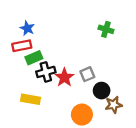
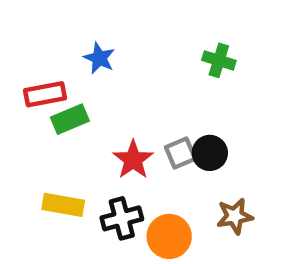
blue star: (27, 28) -> (99, 58), moved
black cross: (46, 72) -> (122, 218), moved
black circle: (102, 91) -> (210, 153), moved

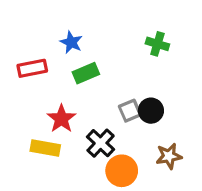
green rectangle: (70, 119) -> (86, 73), moved
red star: (133, 160) -> (61, 119), moved
black cross: (122, 218) -> (101, 143), moved, turned -32

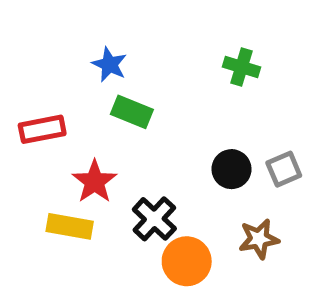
red rectangle: (32, 68) -> (42, 129), moved
green rectangle: (86, 73) -> (132, 112), turned 45
gray square: (130, 111) -> (284, 169), moved

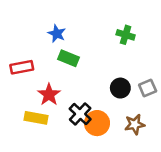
orange circle: (187, 261) -> (97, 123), moved

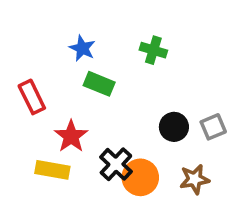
green cross: (126, 35) -> (153, 50), moved
red rectangle: (22, 67) -> (32, 97), turned 75

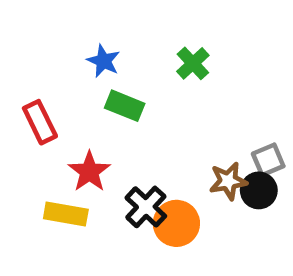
green cross: (153, 50) -> (193, 63), turned 30
black circle: (174, 127) -> (259, 190), moved
brown star: (195, 179) -> (228, 181), moved

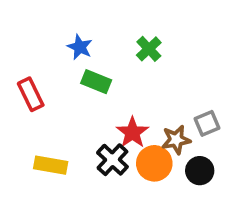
red star: (89, 172) -> (132, 132), moved
black circle: (259, 190) -> (200, 171), moved
orange circle: (176, 223) -> (154, 163), moved

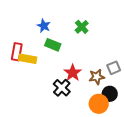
red rectangle: (31, 94) -> (17, 52), turned 36
orange circle: (154, 163) -> (99, 104), moved
yellow rectangle: (51, 165) -> (28, 59), moved

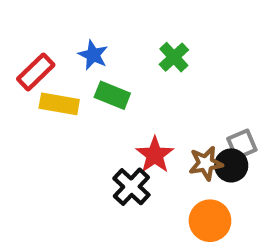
red rectangle: (17, 52) -> (36, 72), moved, turned 36
yellow rectangle: (28, 59) -> (59, 104), moved
black circle: (110, 94) -> (231, 165), moved

